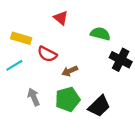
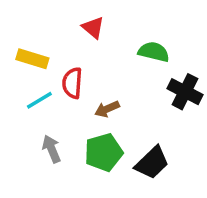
red semicircle: (47, 54) -> (72, 83), turned 66
cyan line: (14, 65) -> (39, 100), moved

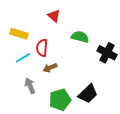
green semicircle: (154, 52) -> (80, 37), moved
brown arrow: (107, 109) -> (50, 68), moved
green pentagon: (104, 152) -> (60, 100), moved

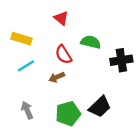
red semicircle: (42, 48) -> (63, 55), moved, turned -36
black cross: (107, 53) -> (121, 60), turned -36
gray arrow: (30, 86) -> (27, 110), moved

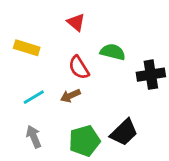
cyan line: (26, 66) -> (34, 97), moved

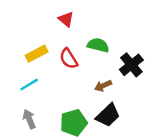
yellow rectangle: (27, 48) -> (37, 54), moved, turned -45
black cross: (151, 75) -> (131, 65), turned -30
brown arrow: (70, 96) -> (103, 86), moved

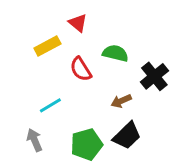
yellow rectangle: (37, 54) -> (47, 46), moved
cyan line: (29, 84) -> (50, 105), moved

